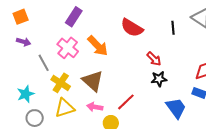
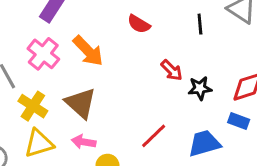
red semicircle: (132, 28) -> (139, 24), size x0.7
black star: (159, 79) -> (200, 88), moved
red line: (126, 102) -> (154, 136), moved
blue trapezoid: (176, 108) -> (204, 143), turned -70

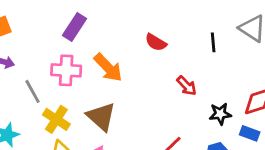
pink cross: (43, 54) -> (66, 70), turned -36
black star: (200, 88) -> (220, 114), moved

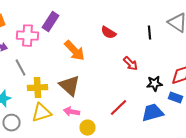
pink cross: (66, 70) -> (28, 36), moved
yellow cross: (56, 119) -> (38, 88), turned -36

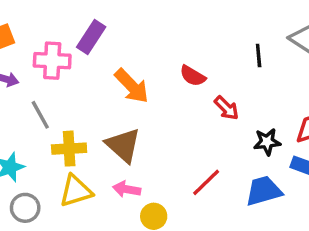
red semicircle: (108, 33) -> (193, 76), moved

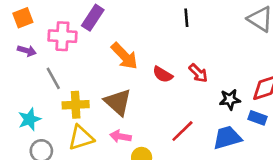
black line: (259, 56) -> (186, 18), moved
red semicircle: (193, 76) -> (163, 74), moved

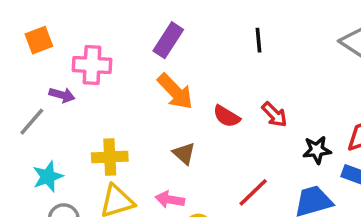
purple rectangle: (93, 18) -> (168, 40), moved
purple arrow: (27, 51) -> (62, 95), moved
gray line: (53, 78) -> (32, 122), moved, turned 70
brown triangle: (118, 102) -> (184, 153), moved, size x0.6

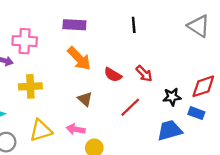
purple rectangle: (168, 40) -> (74, 25), turned 60
yellow cross: (110, 157) -> (30, 86), moved
red line: (253, 192) -> (130, 107), moved

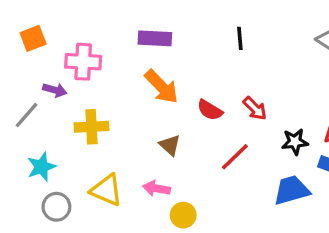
yellow triangle: (41, 130) -> (106, 190), turned 40

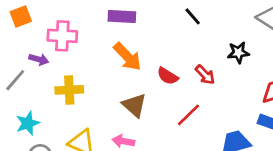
black line: (240, 38) -> (193, 16), turned -36
black star: (295, 142) -> (238, 53), moved
brown triangle: (170, 145) -> (134, 105), size x1.4

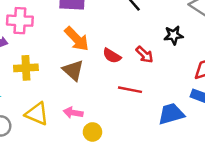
brown triangle: (134, 105) -> (73, 70), moved
red line: (188, 115) -> (130, 90), turned 55

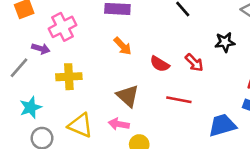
pink cross: (20, 21) -> (62, 27), turned -30
orange arrow: (77, 39) -> (123, 46), size x0.7
brown triangle: (73, 70) -> (128, 96), moved

